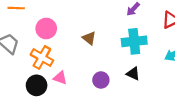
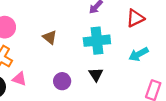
black triangle: (133, 74) -> (96, 74), turned 32

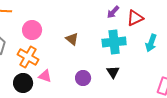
red triangle: (135, 18) -> (135, 18), moved
cyan arrow: (139, 54) -> (151, 43), moved, turned -42

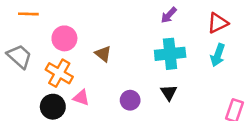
red triangle: (135, 18) -> (218, 23), moved
brown triangle: (72, 39) -> (103, 54), moved

